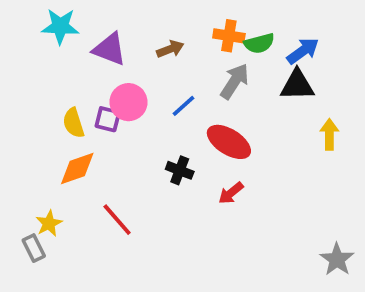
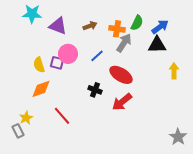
orange cross: (229, 36) -> (117, 29), moved
green semicircle: (259, 43) -> (137, 23), turned -49
red arrow: (231, 193) -> (122, 102), size x1.5

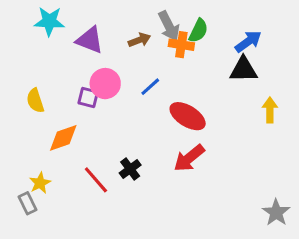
green semicircle: (137, 23) -> (198, 31), moved
gray arrow: (124, 43) -> (169, 26), moved, turned 120
yellow semicircle: (39, 65) -> (35, 101), moved
black cross: (95, 90) -> (130, 169), moved, turned 32

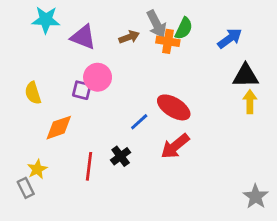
black triangle: (244, 70) -> (246, 76), moved
blue line: (150, 87) -> (139, 122), moved
red line: (96, 180) -> (89, 166), turned 48

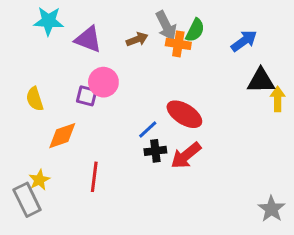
yellow arrow: (250, 102) -> (278, 99), moved
black cross: (121, 156) -> (155, 151), moved, turned 30
gray rectangle: (26, 188) -> (27, 200), size x1.5

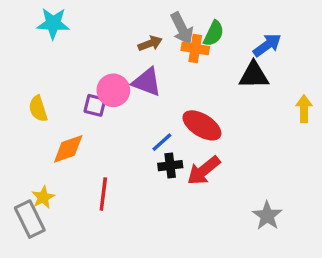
purple triangle: (88, 39) -> (147, 82), moved
black triangle: (261, 81) -> (254, 75), moved
gray star: (271, 209) -> (267, 216), moved

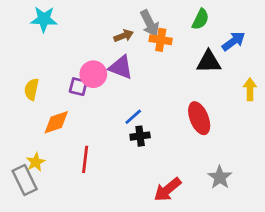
green semicircle: (214, 33) -> (201, 19), moved
blue arrow: (267, 45) -> (233, 41), moved
yellow semicircle: (38, 109) -> (32, 89), turned 30
red ellipse: (202, 125) -> (199, 118), moved, turned 36
red arrow: (204, 171) -> (168, 190), moved

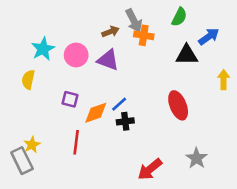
cyan star: (44, 19) -> (43, 49), moved, turned -30
pink circle: (93, 74) -> (76, 55), moved
purple square: (78, 87) -> (70, 99), moved
orange diamond: (56, 122) -> (96, 113), moved

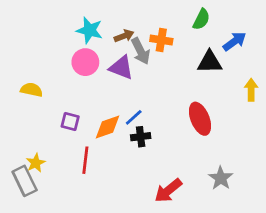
gray arrow: (134, 21) -> (141, 51), moved
cyan star: (43, 49) -> (89, 30), moved, turned -30
yellow semicircle: (28, 80) -> (31, 90), turned 90
purple square: (70, 99) -> (70, 121), moved

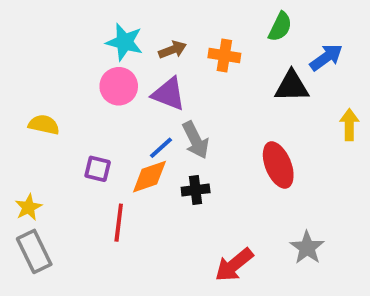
gray arrow: (141, 51) -> (196, 140), moved
blue line: (134, 117) -> (161, 148), moved
yellow star: (36, 163) -> (28, 207), moved

